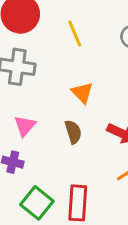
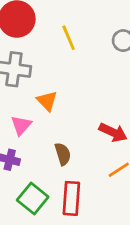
orange triangle: (82, 93) -> (47, 101), moved
brown semicircle: (73, 132) -> (63, 154), moved

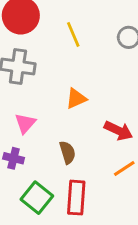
orange triangle: (47, 101) -> (76, 99), moved, turned 50

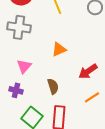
red arrow: (118, 131) -> (88, 71), turned 120

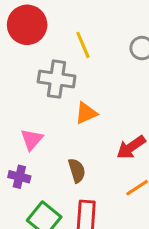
gray cross: (19, 27) -> (57, 79), moved

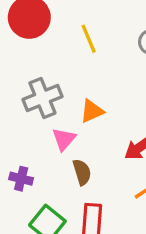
gray cross: (57, 79) -> (42, 98), moved, turned -30
pink triangle: (32, 140) -> (64, 139), moved

